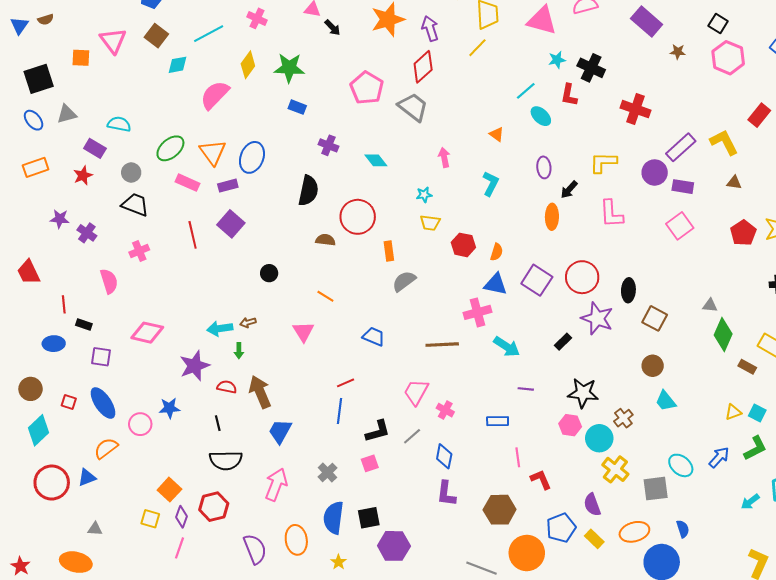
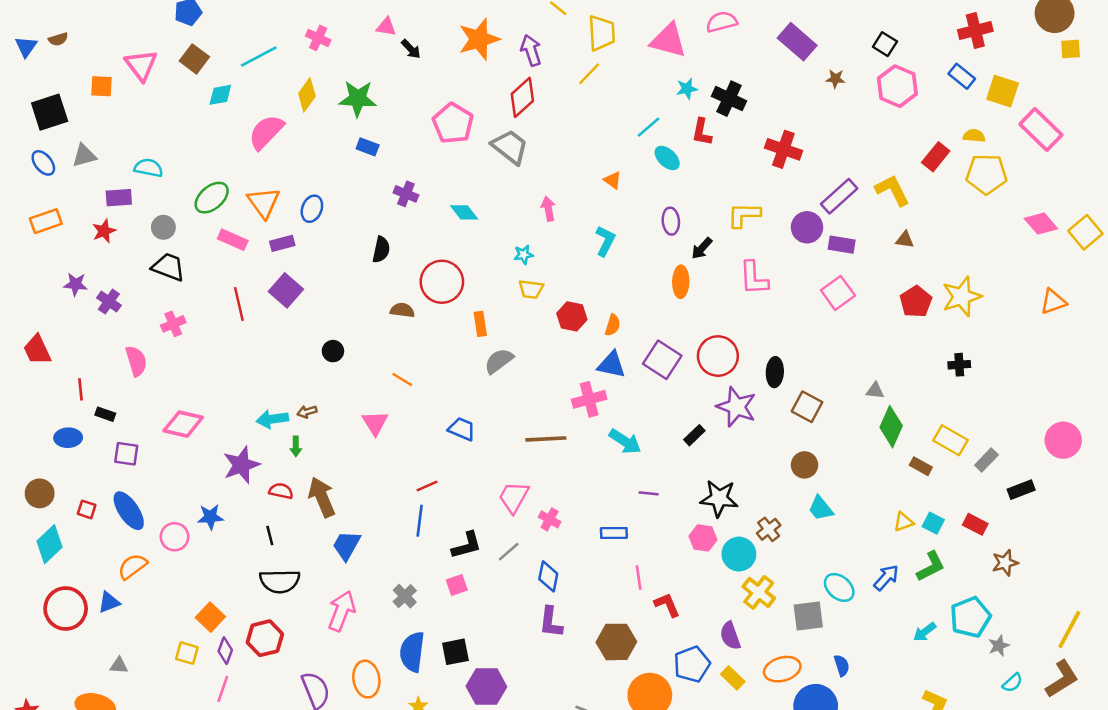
purple rectangle: (95, 148) -> (119, 198), turned -35
blue ellipse: (252, 157) -> (312, 209), size x0.7
black semicircle: (308, 191) -> (381, 250), size x0.7

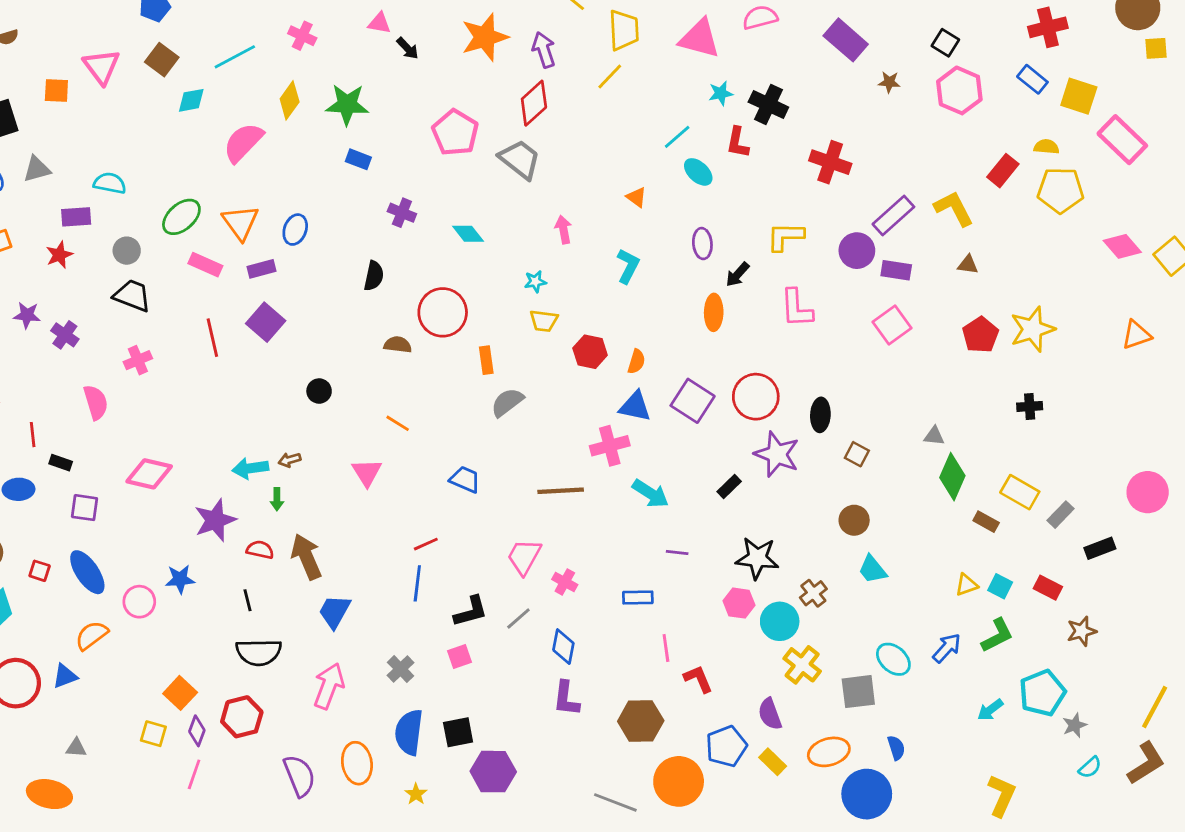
brown square: (807, 407) -> (857, 454), size x0.7

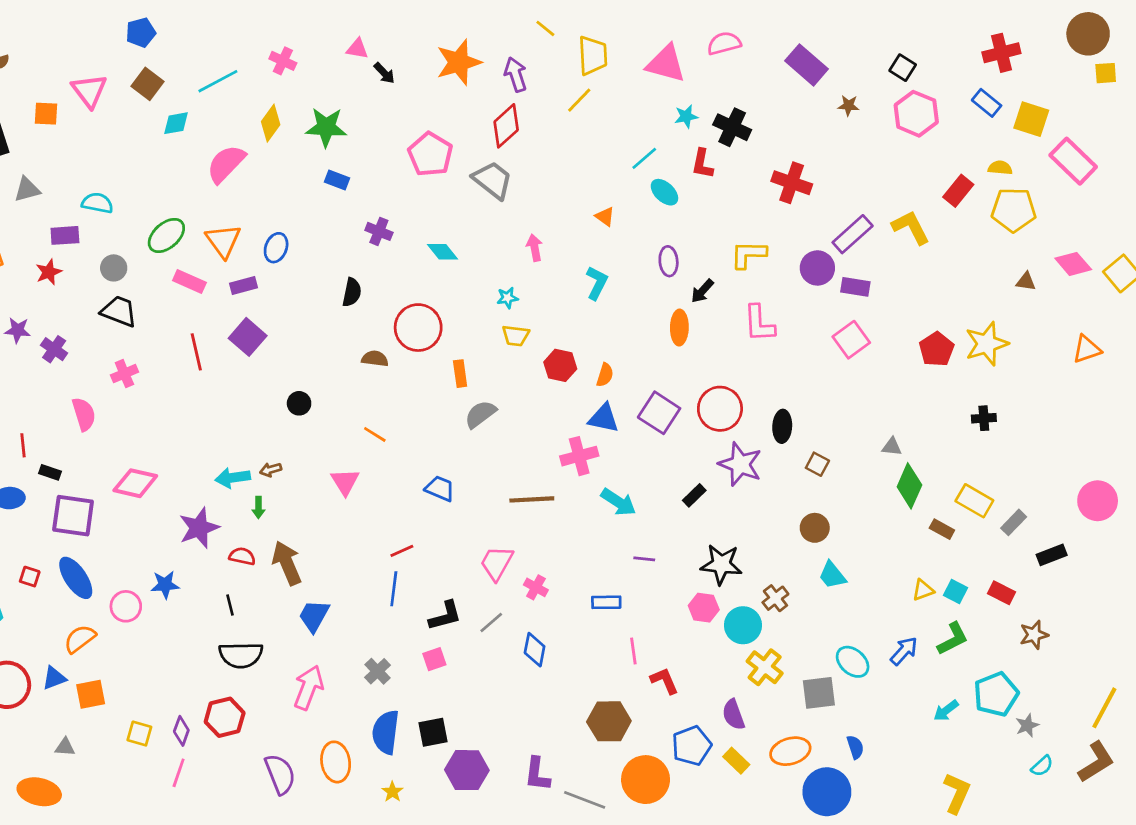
brown triangle: (968, 265) -> (1026, 282), moved
purple square: (85, 508) -> (73, 516), size x1.6
orange square: (180, 693) -> (91, 694), moved, turned 36
purple L-shape: (566, 699) -> (537, 774), moved

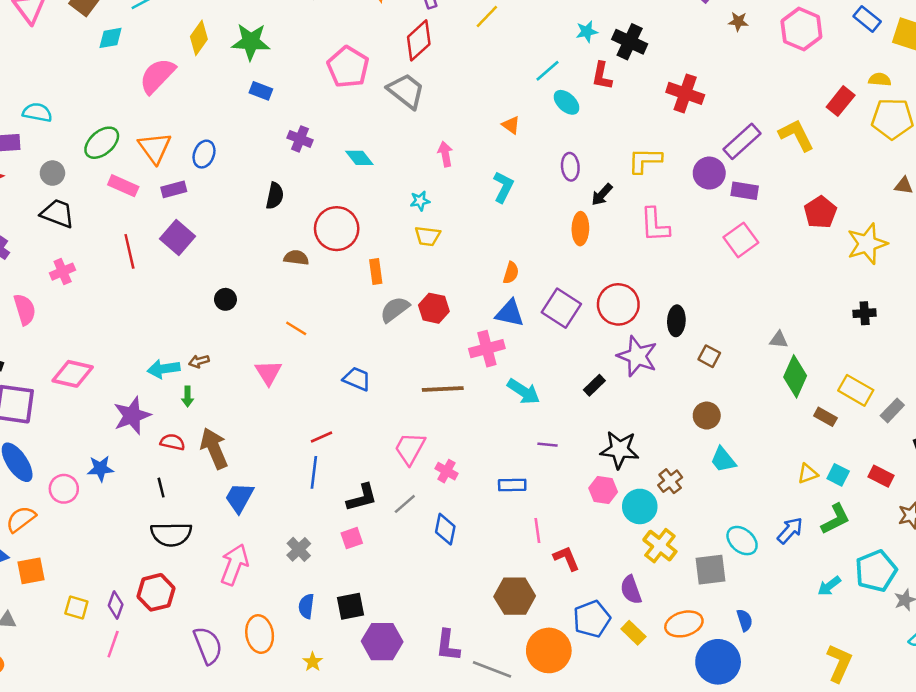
red pentagon: (937, 349) -> (820, 212), moved
red hexagon: (560, 365) -> (434, 308), moved
blue semicircle: (386, 732) -> (306, 606), size x0.6

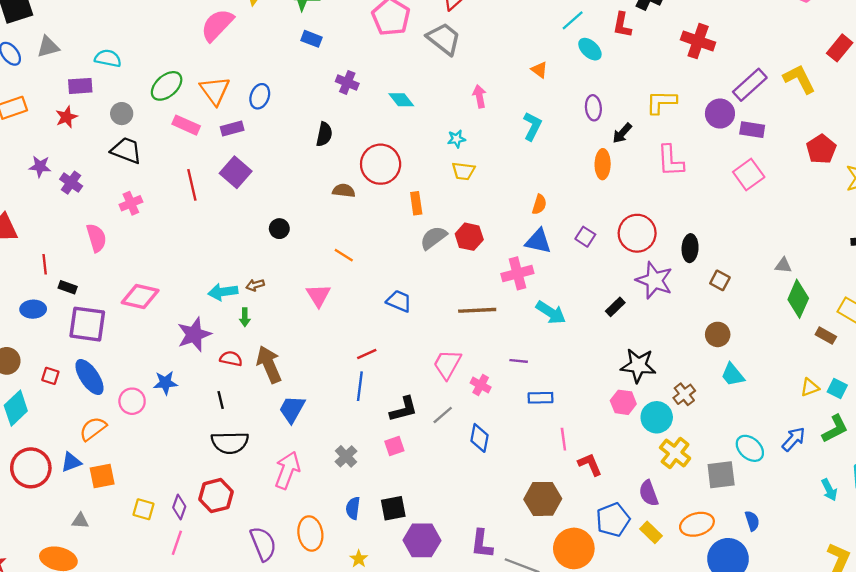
purple square: (561, 308) -> (585, 237), size x0.6
purple line: (548, 445) -> (519, 361), moved
cyan arrow: (829, 586) -> (829, 490), turned -80

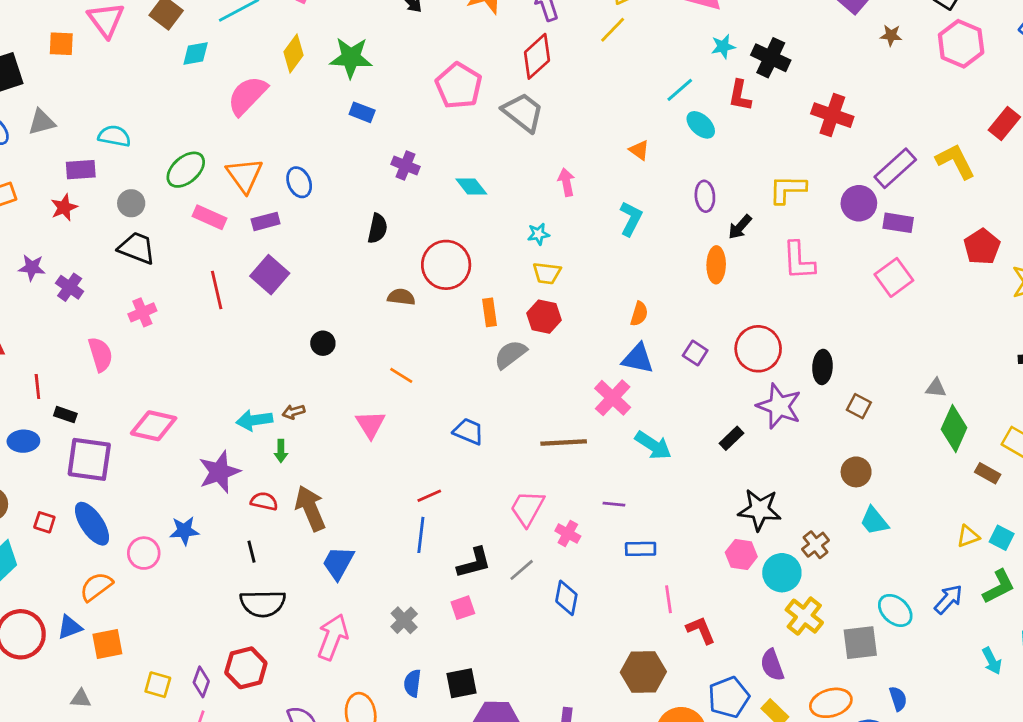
blue ellipse: (260, 96) -> (299, 182), turned -45
red hexagon: (469, 237) -> (544, 317), moved
pink cross: (517, 273) -> (613, 398), turned -32

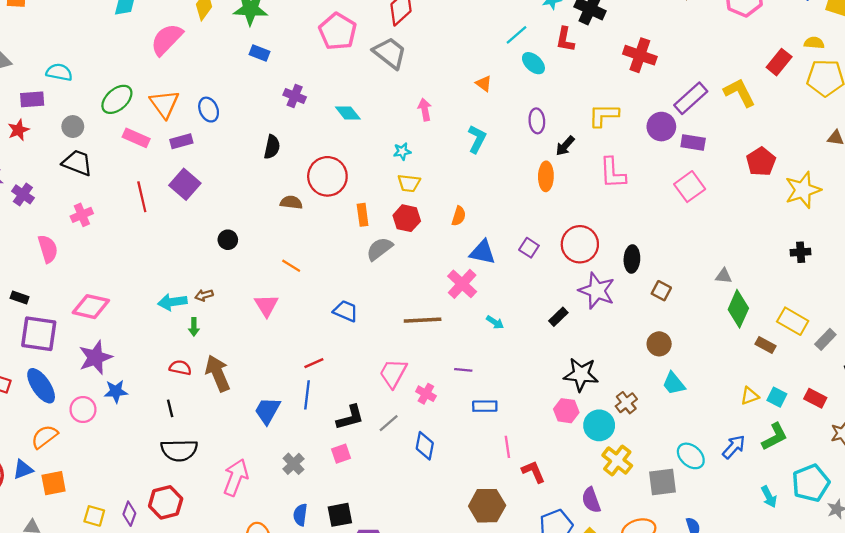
orange semicircle: (639, 314) -> (459, 216), moved
cyan arrow: (653, 445) -> (495, 322), size x0.6
purple star: (219, 472) -> (95, 357), moved
blue trapezoid: (338, 563) -> (267, 411), moved

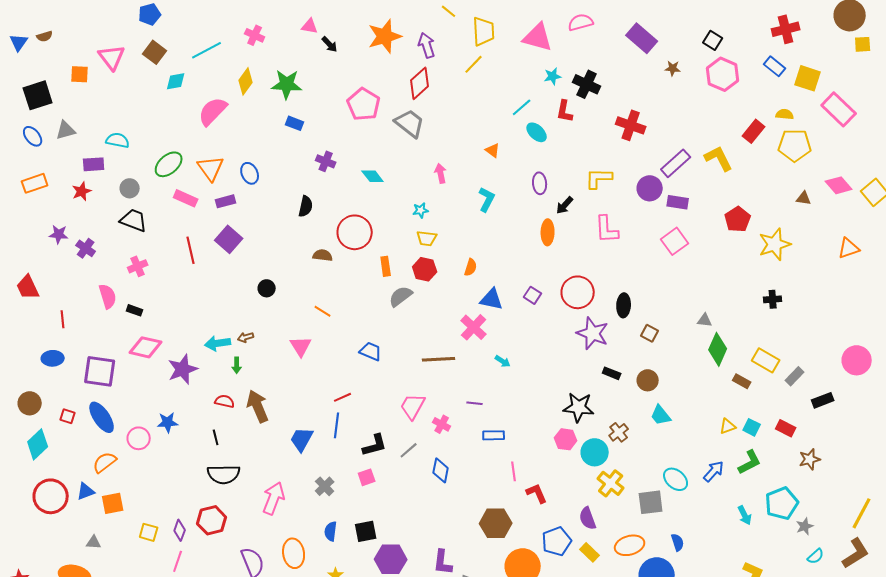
black rectangle: (20, 297) -> (135, 310), moved
black rectangle: (558, 317) -> (612, 373), moved, turned 66
purple star: (95, 357) -> (183, 369), moved

